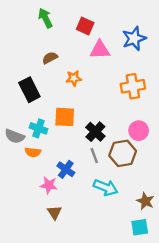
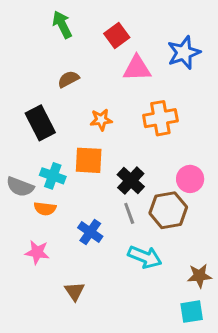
red square: (85, 26) -> (117, 35), turned 30
orange star: (74, 78) -> (101, 120), moved
orange cross: (133, 86) -> (160, 118), moved
pink star: (49, 185) -> (37, 252), moved
brown star: (145, 201) -> (199, 276), turned -30

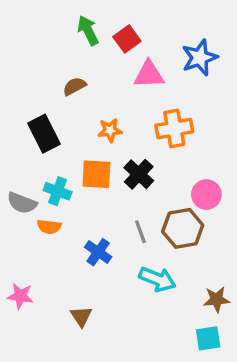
green arrow: (62, 25) -> (88, 30), moved
black cross: (131, 181) -> (139, 174), moved
pink star: (37, 252) -> (20, 296), moved

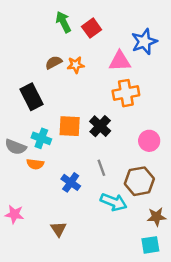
pink triangle: (149, 74) -> (120, 61), moved
orange star: (110, 130) -> (76, 65), moved
brown hexagon: (183, 228) -> (139, 181), moved

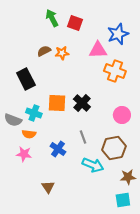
red square: (92, 28) -> (75, 23), turned -35
orange cross: (126, 93) -> (115, 71), moved, turned 30
pink star: (14, 214) -> (24, 154), moved

